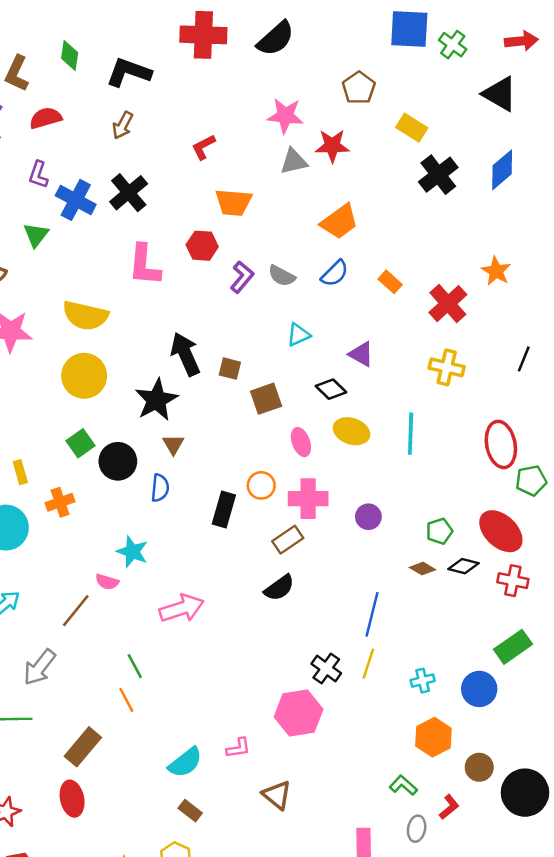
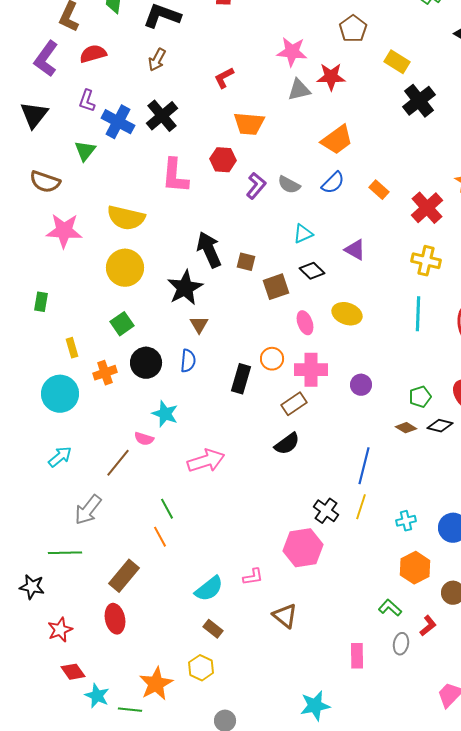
black diamond: (331, 389) -> (312, 271), moved
cyan line: (411, 434) -> (418, 314), moved
black circle: (118, 461) -> (146, 363), moved

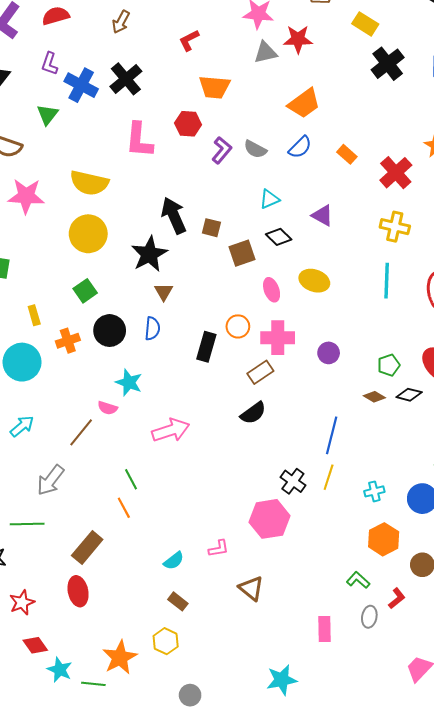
cyan semicircle: (209, 589) -> (174, 561), size x0.7

